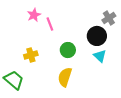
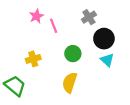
gray cross: (109, 18) -> (89, 17), moved

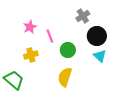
pink star: (36, 16) -> (30, 27), moved
pink line: (54, 26) -> (50, 36), moved

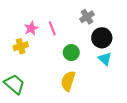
pink line: (50, 36) -> (52, 28), moved
yellow cross: (31, 55) -> (21, 46), moved

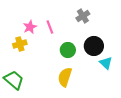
black circle: (102, 38) -> (94, 46), moved
cyan triangle: (105, 59) -> (106, 63), moved

